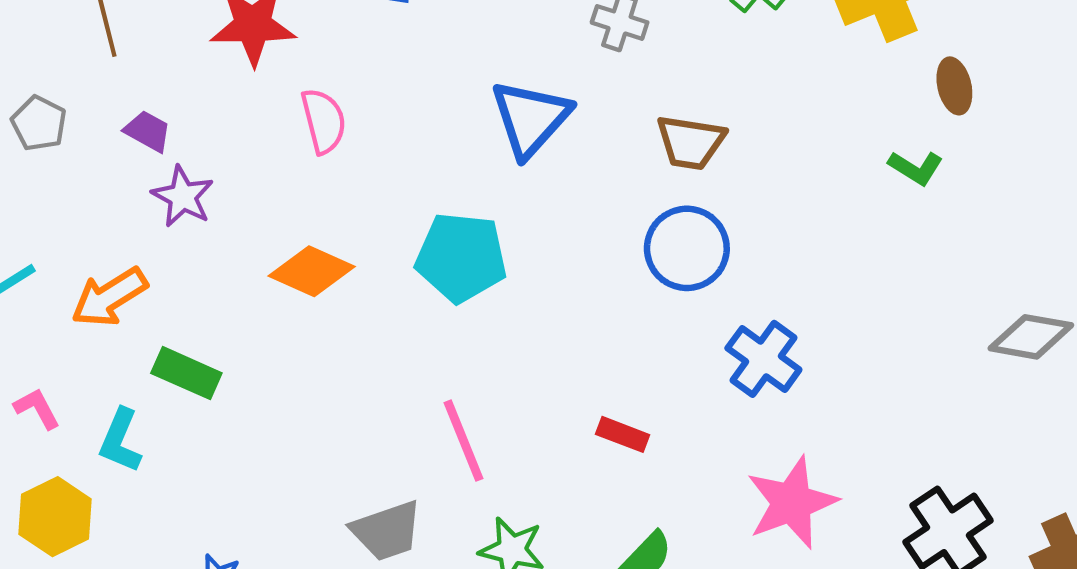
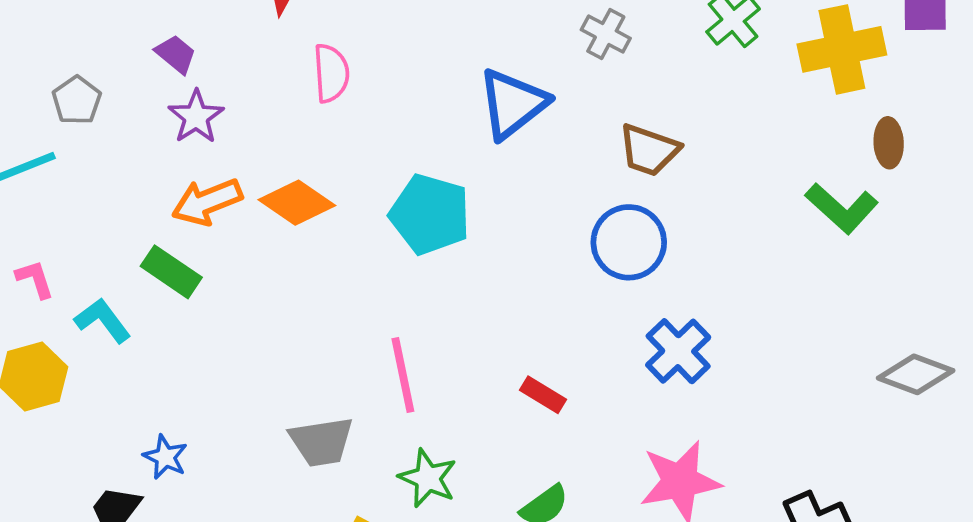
gray pentagon: (39, 123) -> (77, 100), moved
green L-shape: (916, 168) -> (842, 208), size x1.5
orange arrow: (109, 297) -> (207, 202), moved
cyan L-shape: (120, 441) -> (103, 320), turned 110

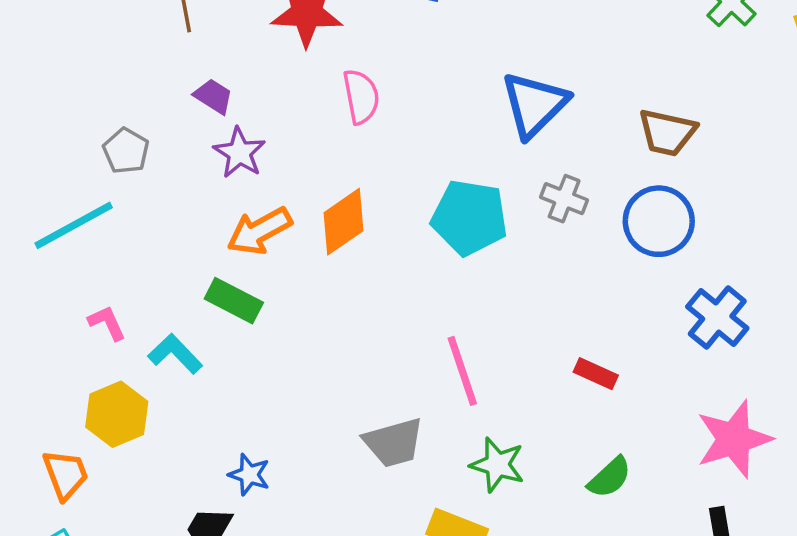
gray cross: (606, 34) -> (564, 199), moved
orange diamond: (297, 203) -> (344, 222), turned -62

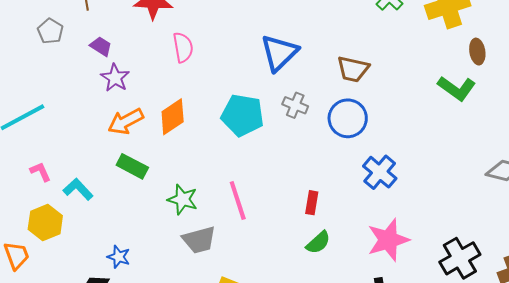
gray pentagon: (126, 151) -> (50, 31), moved
green rectangle: (234, 301) -> (132, 166), moved
red rectangle: (596, 374) -> (312, 203), turned 75
green star: (497, 465) -> (183, 199), moved
green semicircle: (610, 477) -> (318, 242), moved

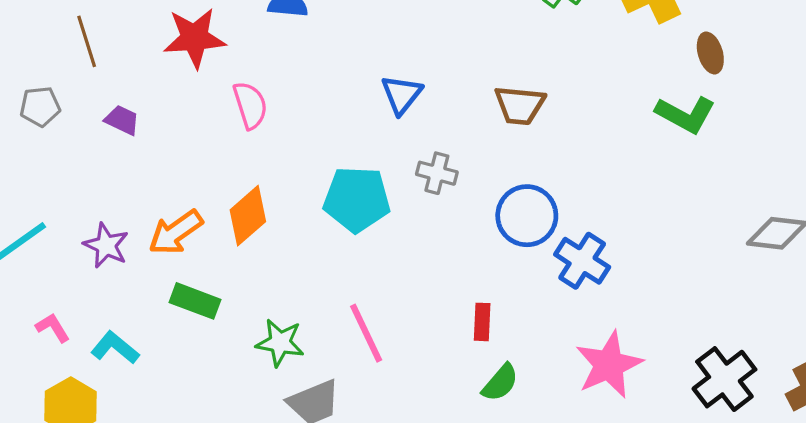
gray pentagon: (50, 31) -> (40, 107), turned -30
blue triangle: (279, 53) -> (402, 95), size x0.7
purple star: (115, 78) -> (106, 245), moved
blue circle: (348, 118) -> (527, 216), moved

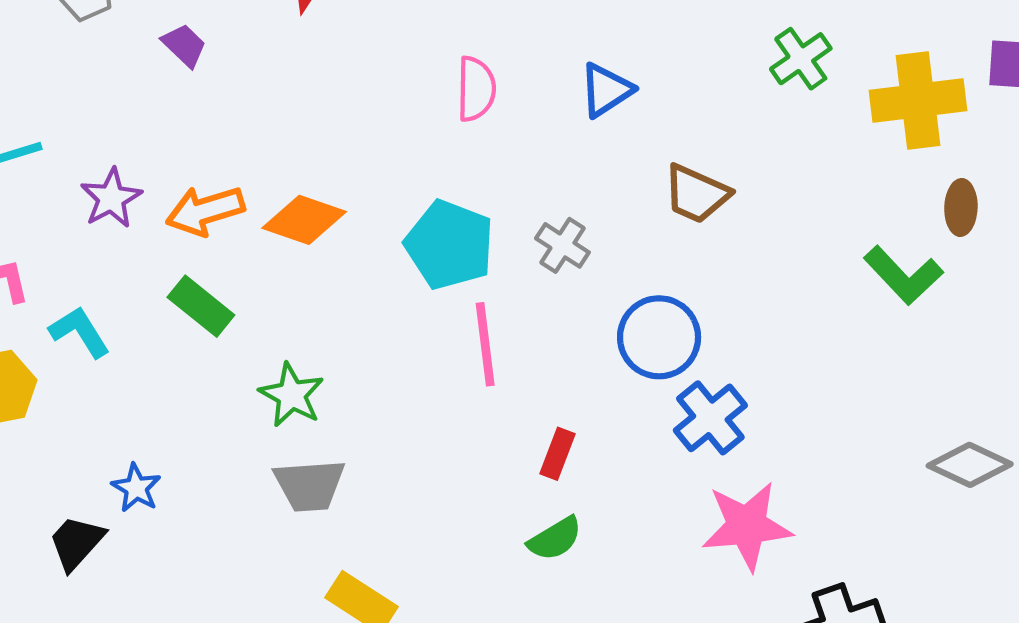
blue triangle: (402, 95) -> (606, 90), moved
pink semicircle: (250, 105) -> (476, 89), moved
orange diamond: (248, 216) -> (304, 220), turned 42
pink line: (366, 333) -> (485, 344), moved
pink star: (609, 365) -> (747, 526), moved

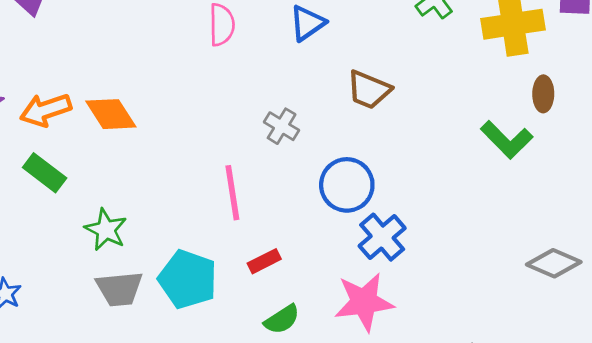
orange diamond: (304, 220) -> (111, 114), turned 40
cyan pentagon: (450, 245) -> (188, 279), moved
red rectangle: (558, 454) -> (264, 261), moved, turned 44
pink star: (747, 526) -> (364, 302), moved

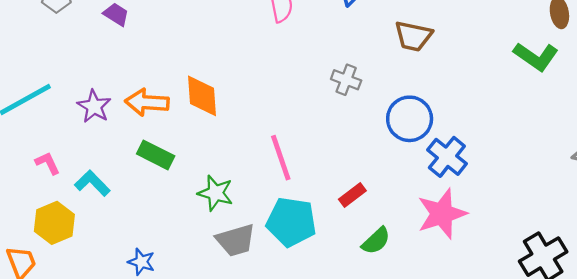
orange arrow: (46, 110) -> (147, 102), turned 33
orange diamond: (111, 114) -> (202, 96), turned 39
pink line: (232, 193) -> (281, 158), moved

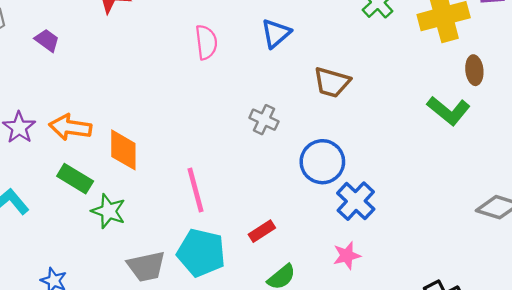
orange diamond: (202, 96) -> (123, 150), moved
green star: (215, 193) -> (109, 211), moved
pink star: (442, 214) -> (347, 256), size x0.6

